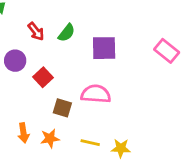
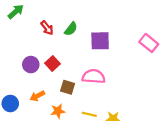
purple circle: (15, 61) -> (31, 65), moved
orange arrow: (23, 133) -> (37, 96), moved, turned 72

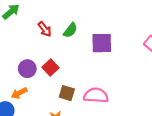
pink semicircle: (94, 76) -> (96, 95), moved
orange arrow: (37, 96) -> (19, 93), moved

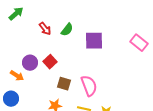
orange arrow: (19, 93) -> (17, 76), moved, turned -120
pink semicircle: (96, 95) -> (89, 86), turned 65

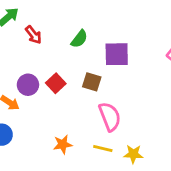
red arrow: (45, 29) -> (34, 35), moved
brown square: (64, 84) -> (92, 82), moved

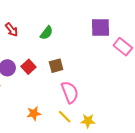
purple square: (117, 54) -> (101, 28), moved
brown square: (92, 82) -> (56, 66), turned -32
yellow line: (103, 149) -> (65, 117), turned 32

